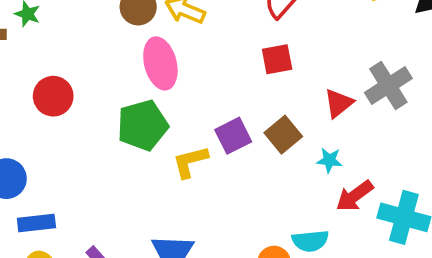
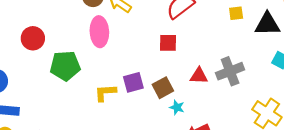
red triangle: (339, 103) -> (199, 76), turned 30
green pentagon: (143, 125) -> (65, 66), moved
cyan star: (329, 160) -> (177, 107), moved

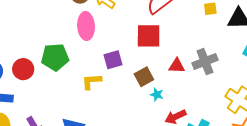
red circle: (33, 38) -> (23, 69), moved
red square: (168, 43) -> (149, 36), size x1.5
purple square: (133, 82) -> (113, 60), moved

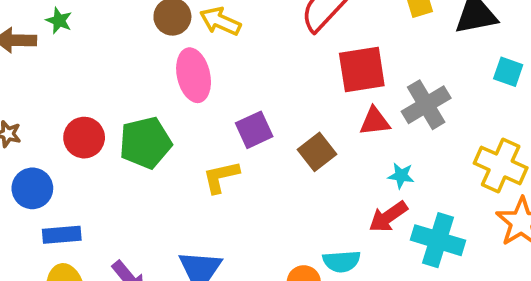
red square: (149, 36) -> (362, 70), moved
red circle: (23, 69) -> (84, 138), moved
cyan star: (157, 95) -> (401, 176), moved

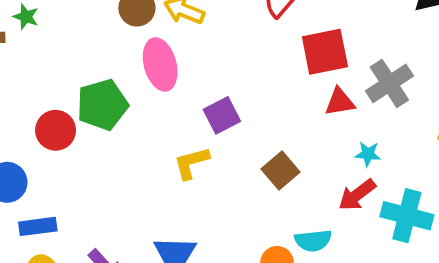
green pentagon: (145, 143) -> (102, 105), moved
brown square: (317, 152) -> (280, 170), moved

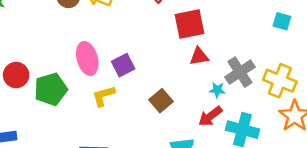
pink ellipse: (160, 64) -> (87, 58), moved
gray cross: (389, 83) -> (240, 72), moved
green pentagon: (102, 105) -> (51, 89), moved

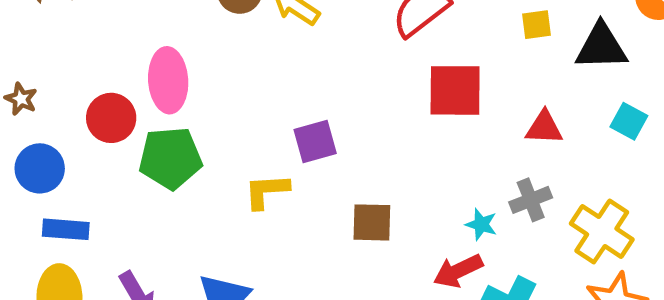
red triangle: (199, 56) -> (544, 128), moved
pink ellipse: (87, 58) -> (168, 80), moved
gray cross: (240, 72) -> (531, 200), size x0.7
brown square: (161, 101) -> (372, 222), turned 30

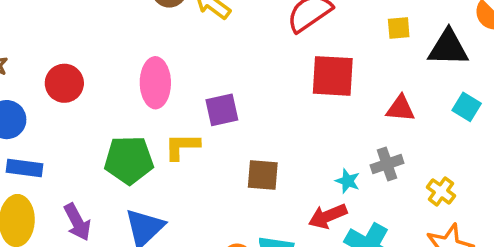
pink ellipse: (168, 80) -> (155, 83), moved
green pentagon: (170, 158) -> (129, 160), moved
yellow cross: (602, 232) -> (441, 191), size x0.6

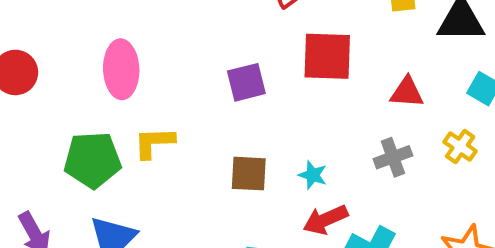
purple square: (222, 110) -> (246, 82), moved
cyan star: (348, 181) -> (313, 175), moved
yellow cross: (441, 191) -> (460, 147), moved

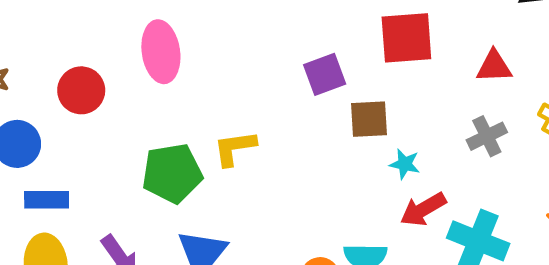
pink ellipse: (121, 69) -> (161, 52), moved
brown square: (249, 174) -> (369, 119), moved

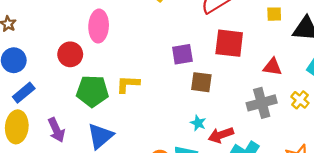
red circle: (81, 90) -> (70, 54), moved
gray cross: (487, 136) -> (262, 103), size x1.4
cyan star: (405, 164) -> (198, 123), moved
blue rectangle: (47, 200) -> (24, 93), turned -50

